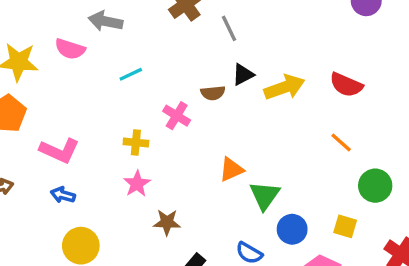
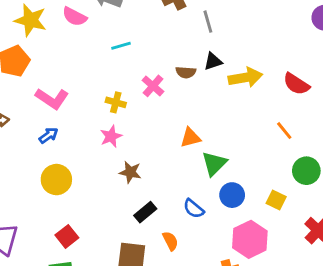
blue arrow: (63, 195) -> (49, 135), turned 120

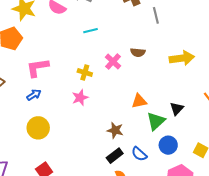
black triangle: (213, 61) -> (177, 109), moved, turned -32
pink L-shape: (52, 99) -> (38, 68), turned 135
brown star: (130, 172) -> (115, 130), moved
black rectangle: (145, 212) -> (115, 156), moved

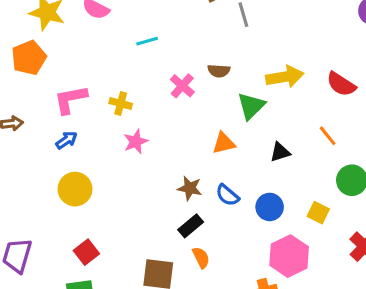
yellow cross: (85, 72) -> (121, 103), moved
black triangle: (177, 109) -> (280, 152), turned 32
green triangle: (156, 121) -> (251, 106), moved
blue semicircle: (139, 154) -> (227, 195), moved

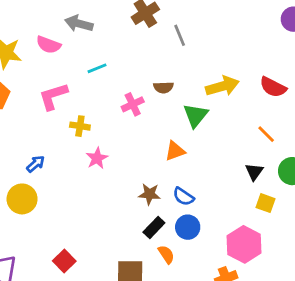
pink cross: (182, 86) -> (133, 104), turned 30
pink L-shape: (70, 99) -> (53, 96), moved
black triangle: (280, 152) -> (254, 172), moved, turned -30
yellow circle: (75, 189) -> (22, 199), moved
blue circle: (270, 207) -> (188, 227), moved

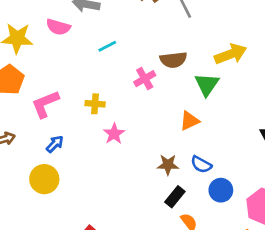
brown semicircle: (163, 87) -> (173, 60), size x1.4
pink L-shape: (53, 96) -> (45, 104), moved
blue circle: (188, 227) -> (221, 190), moved

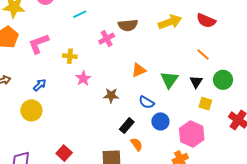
green triangle: (207, 85) -> (169, 80), moved
pink L-shape: (45, 104) -> (39, 44), moved
brown star: (168, 165) -> (111, 95), moved

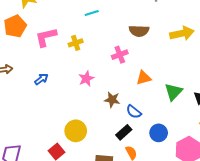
pink cross: (107, 39) -> (120, 55), moved
yellow cross: (70, 56) -> (76, 43), moved, turned -32
blue semicircle: (146, 102) -> (134, 112), moved
yellow circle: (31, 110) -> (76, 131), moved

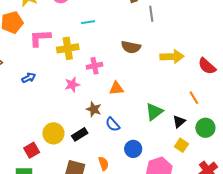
yellow cross: (76, 43) -> (68, 48), size x1.5
pink cross: (120, 55) -> (94, 66), moved
orange triangle: (144, 78) -> (116, 88), moved
black rectangle: (124, 132) -> (80, 134), moved

